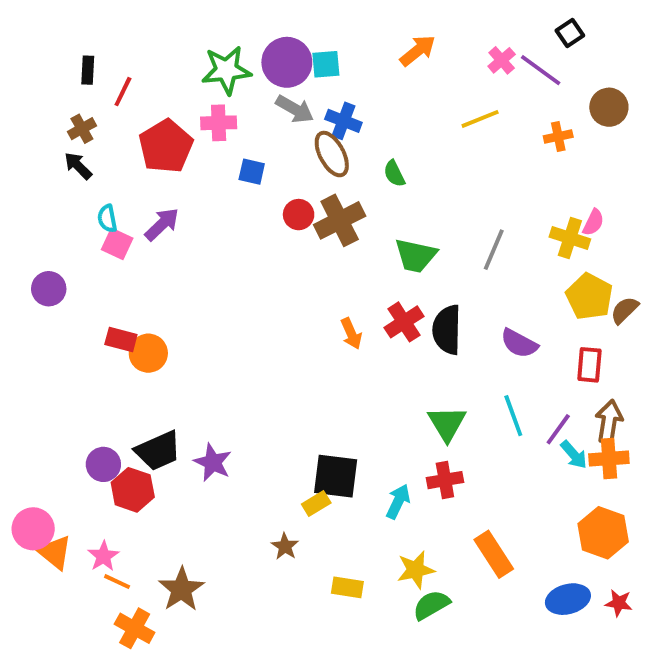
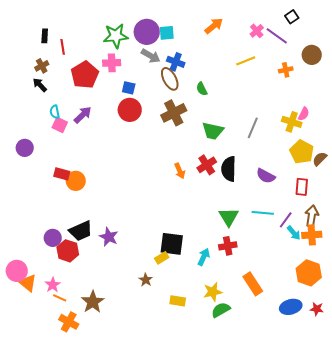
red line: (123, 92) -> (63, 47), turned -35
red circle: (299, 215) -> (130, 110), moved, size x1.5
cyan line: (513, 416) -> (263, 213), turned -65

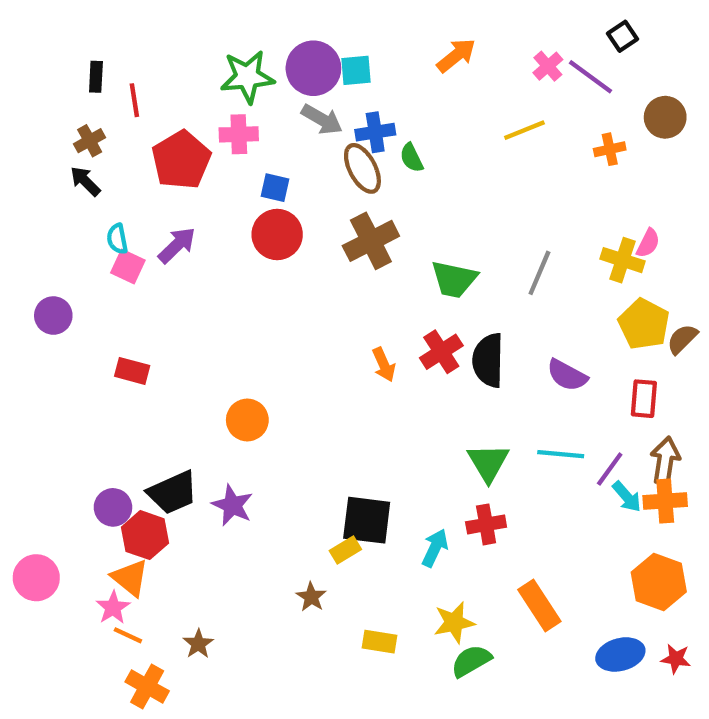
blue cross: (176, 62) -> (375, 132), turned -30
green semicircle: (202, 89) -> (411, 158), moved
orange circle: (76, 181) -> (247, 420), moved
orange triangle: (28, 283) -> (130, 578), moved
brown star: (93, 302) -> (198, 644), size x0.6

